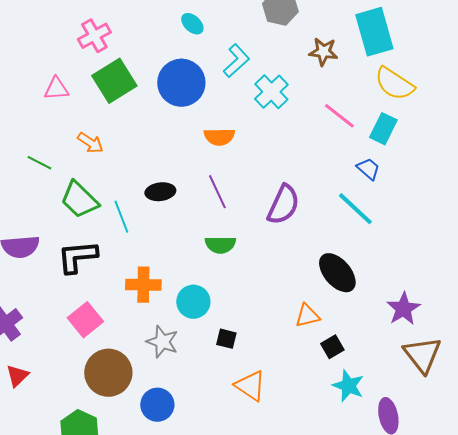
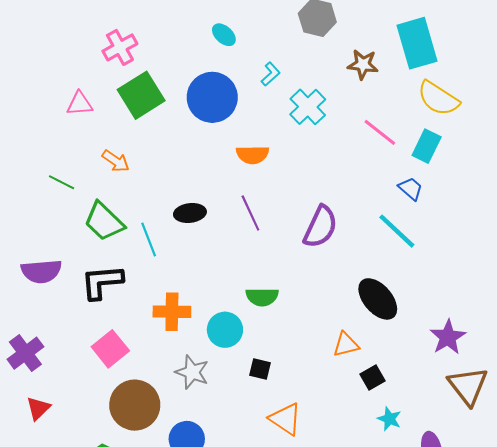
cyan L-shape: (236, 61) -> (271, 74), size x0.7
green semicircle: (220, 245) -> (262, 297), moved
cyan star: (348, 386) -> (389, 419), size x0.7

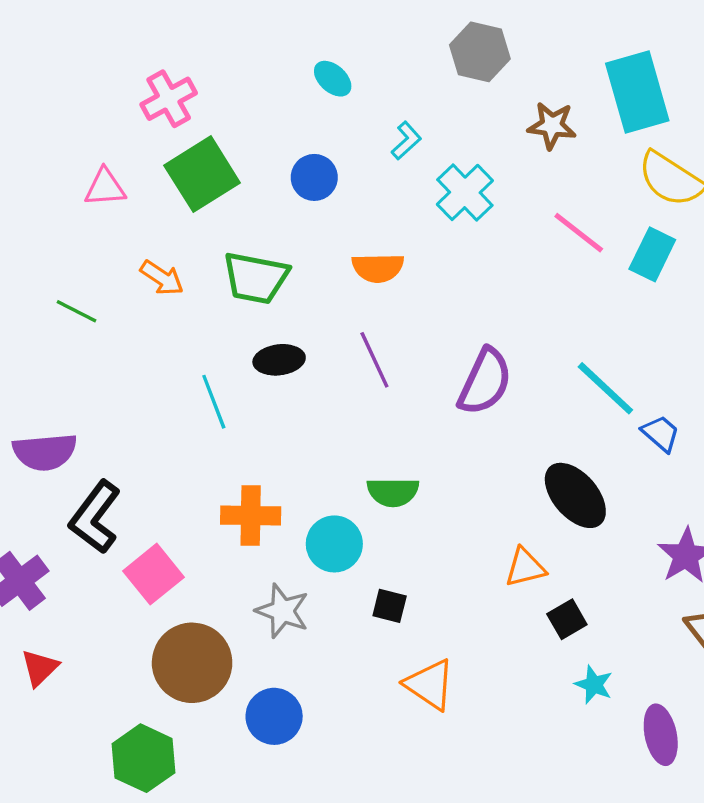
blue circle: (212, 97) -> (314, 177), size x0.6
blue trapezoid: (411, 189) -> (661, 433), moved
green trapezoid: (104, 221) -> (256, 278), moved, turned -33
black L-shape: (102, 282) -> (95, 517), moved, turned -48

